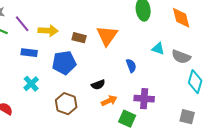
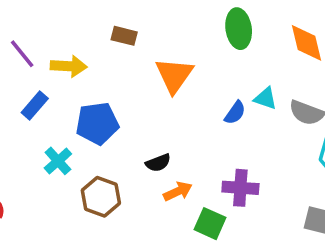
brown rectangle: (79, 38) -> (124, 36), moved
blue rectangle: (29, 53) -> (35, 106), turned -56
blue semicircle: (131, 66) -> (235, 113), moved, turned 56
cyan cross: (31, 84) -> (58, 161), moved

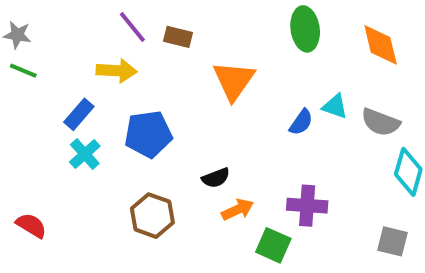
purple line: (22, 54) -> (132, 27), moved
cyan cross: (58, 161) -> (85, 154), moved

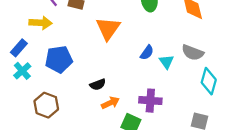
cyan triangle: (335, 106) -> (166, 62), moved, turned 35
brown hexagon: (152, 216) -> (46, 105), moved

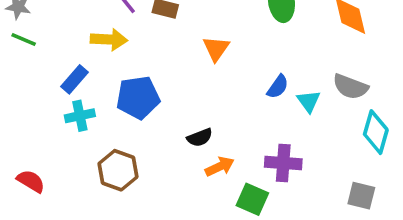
orange triangle: (108, 28) -> (216, 49), size x0.7
cyan cross: (22, 71) -> (80, 116), turned 30

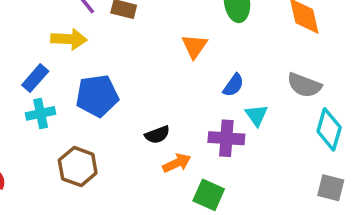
orange triangle: (216, 49) -> (195, 46), moved
cyan triangle: (309, 101) -> (256, 115), moved
purple cross: (283, 163) -> (226, 138), moved
gray square: (361, 196) -> (331, 188), moved

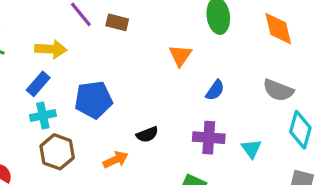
yellow arrow: (69, 39) -> (51, 49), moved
cyan triangle: (256, 115) -> (251, 149), moved
orange arrow: (177, 163) -> (116, 160), moved
brown hexagon: (78, 167) -> (57, 152), moved

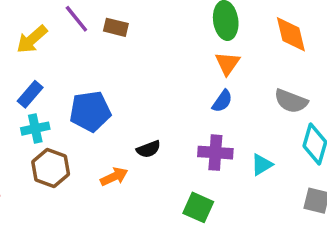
yellow arrow: (51, 49) -> (32, 39), moved, turned 136
orange triangle: (180, 55) -> (227, 63), moved
cyan triangle: (251, 149) -> (262, 165), turned 35

